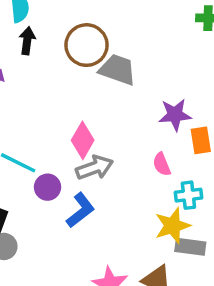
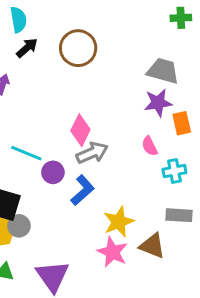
black arrow: (27, 41) -> (27, 48), turned 45
gray trapezoid: (118, 70) -> (163, 71), moved
yellow star: (173, 226) -> (119, 222), moved

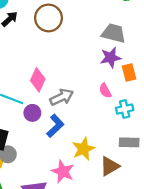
pink diamond: (80, 130) -> (38, 80), moved
brown triangle: (152, 246) -> (110, 166), turned -50
pink star: (112, 252) -> (63, 172), moved

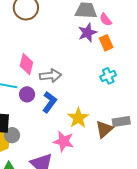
pink semicircle: (105, 91) -> (106, 20), moved
gray arrow: (62, 97) -> (50, 76), turned 30
gray rectangle: (129, 142) -> (121, 121), moved

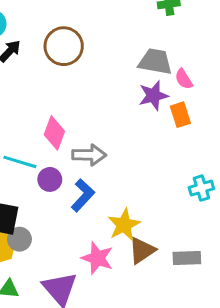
cyan cross: (108, 76) -> (201, 188), moved
gray rectangle: (121, 121) -> (187, 258), moved
brown triangle: (104, 129) -> (142, 250), moved

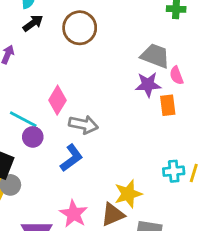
purple circle: (50, 179) -> (33, 137), moved
yellow star: (124, 225) -> (128, 194), moved

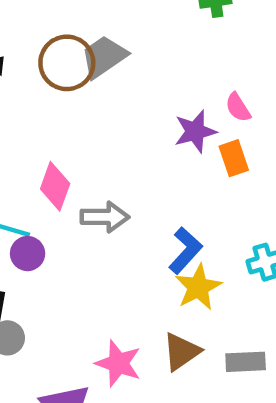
gray trapezoid: (155, 56) -> (104, 57), moved, turned -44
blue L-shape: (71, 158) -> (185, 250), moved
yellow star: (128, 194) -> (198, 287), moved

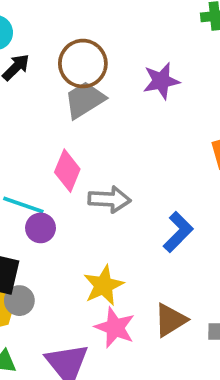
gray trapezoid: (104, 57) -> (85, 100), moved
purple star: (195, 131) -> (161, 81), moved
yellow star: (198, 287) -> (104, 285), moved

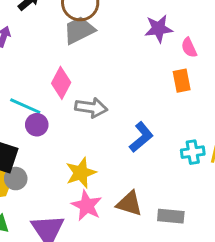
purple star: (161, 81) -> (158, 29), moved
brown triangle: (170, 320) -> (129, 204), turned 44

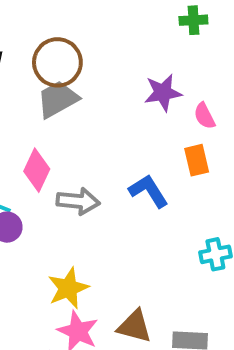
blue L-shape: (141, 137) -> (149, 191), moved, turned -80

